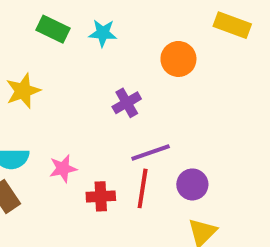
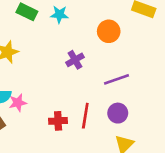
purple line: (151, 153) -> (116, 79), moved
pink star: (63, 169) -> (18, 103), moved

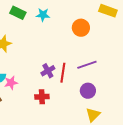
purple cross: (75, 60) -> (48, 71), moved
red line: (85, 116) -> (63, 73), moved

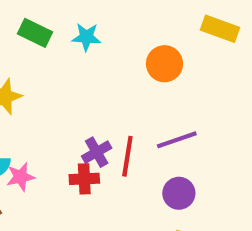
red cross: (42, 97) -> (84, 179), moved

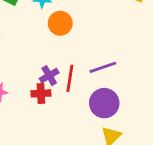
orange circle: (164, 64) -> (60, 23), moved
purple circle: (179, 193) -> (104, 103), size x1.4

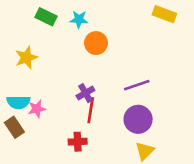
red line: (70, 78) -> (91, 110), moved
red cross: (41, 93) -> (78, 142), moved

